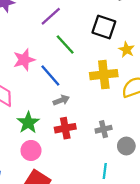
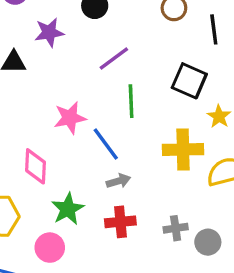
green line: (65, 45) -> (131, 101), turned 35
gray circle: (126, 146) -> (208, 242), moved
pink circle: (31, 150) -> (50, 248), moved

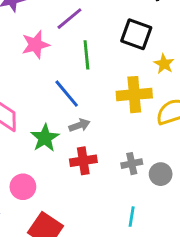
pink star: (70, 118) -> (36, 45), moved
green star: (68, 209) -> (45, 138), moved

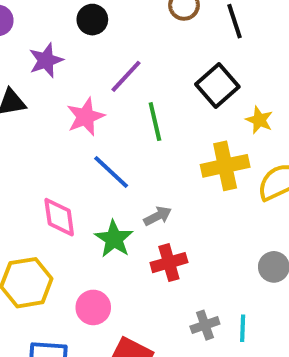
black square: (136, 34) -> (217, 86), turned 36
blue line: (67, 94) -> (111, 172), moved
gray cross: (132, 164) -> (205, 325), moved

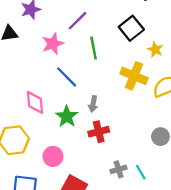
yellow cross: (225, 166) -> (134, 76), turned 32
gray arrow: (158, 216) -> (93, 104), turned 126
cyan line: (243, 328) -> (141, 172), turned -35

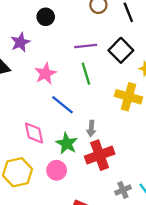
purple line: (78, 21) -> (86, 46), moved, turned 45
red cross: (99, 132) -> (100, 155), size x1.4
pink circle: (53, 156) -> (57, 170), moved

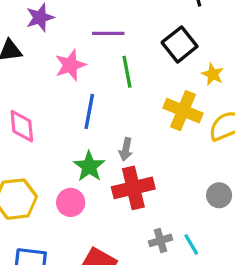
purple line: (86, 46) -> (108, 33), moved
blue line: (63, 105) -> (89, 111), turned 55
pink diamond: (34, 133) -> (22, 126), moved

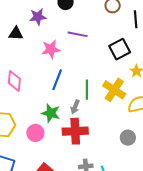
green line: (127, 72) -> (87, 90), moved
green star: (89, 166) -> (51, 113), turned -30
gray circle: (219, 195) -> (128, 138), moved

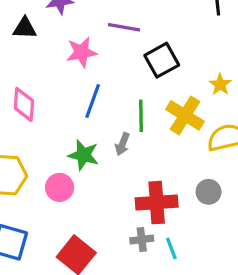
black square: (120, 49) -> (162, 60), moved
red cross: (75, 131) -> (157, 203), moved

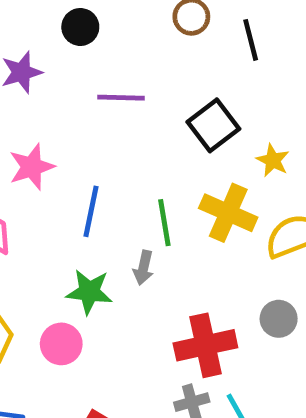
pink star: (82, 52) -> (32, 167), moved
black square: (162, 60) -> (213, 125), moved

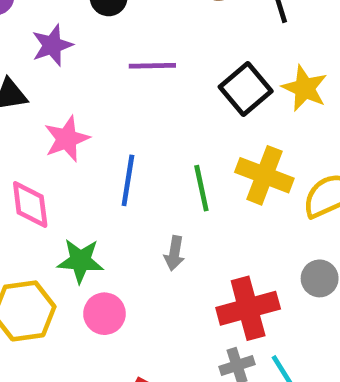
yellow star: (273, 160) -> (305, 88), moved, size x1.4
gray arrow: (143, 268) -> (174, 253), moved
green star: (89, 292) -> (80, 261), moved

